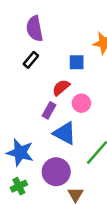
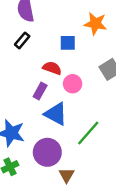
red semicircle: (61, 88) -> (52, 68), turned 60

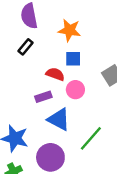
orange star: (95, 24) -> (69, 30), moved
blue square: (68, 43) -> (73, 59), moved
purple rectangle: (40, 91) -> (43, 97), turned 42

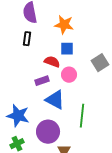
black rectangle: (26, 47) -> (27, 39), turned -32
green line: (91, 138) -> (82, 116), turned -35

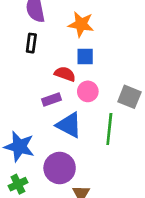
gray square: (100, 63) -> (129, 97), moved, turned -36
green line: (82, 116) -> (109, 129), moved

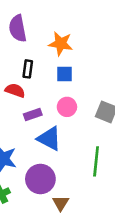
black rectangle: (31, 43) -> (28, 69), moved
red semicircle: (65, 74) -> (15, 90), moved
green line: (109, 129) -> (96, 161), moved

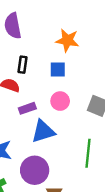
orange star: (61, 44) -> (67, 40), moved
blue triangle: (49, 139) -> (43, 131), turned -45

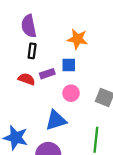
black rectangle: (22, 65) -> (32, 51), moved
purple rectangle: (27, 108) -> (47, 74), moved

